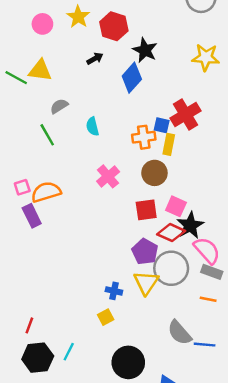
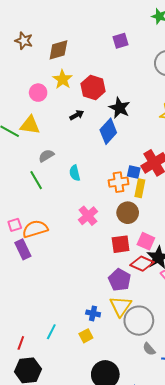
pink circle: (42, 24) -> (38, 93), moved
gray circle: (171, 268) -> (139, 321), moved
gray semicircle: (180, 333) -> (149, 349), size x0.6
cyan line: (69, 352) -> (51, 332), moved

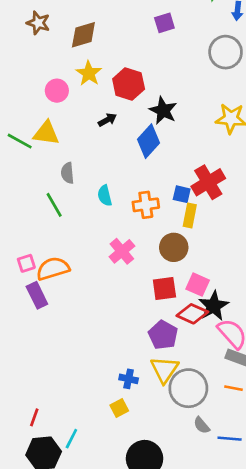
gray semicircle: (46, 156) -> (67, 173), turned -63
orange cross: (118, 182) -> (146, 205), moved
cyan line: (51, 332) -> (71, 439), moved

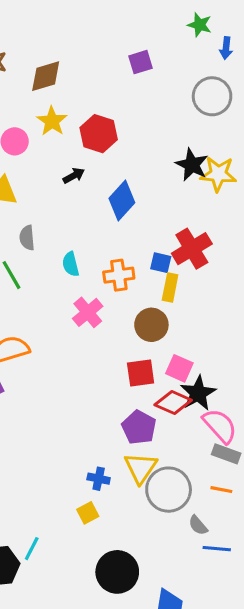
black star: (163, 111) -> (192, 165), moved
pink cross: (122, 251) -> (88, 312), moved
gray semicircle: (202, 425) -> (198, 525), moved

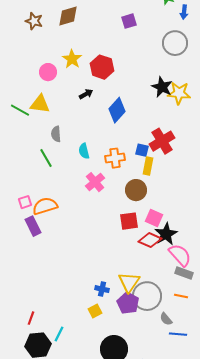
brown diamond: (46, 76) -> (68, 16), moved
purple pentagon: (139, 427) -> (128, 303), moved

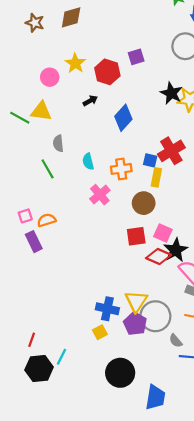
purple square: (129, 21) -> (136, 57), moved
orange semicircle: (45, 206) -> (47, 220), size x0.7
blue cross: (102, 289) -> (107, 309), size x1.5

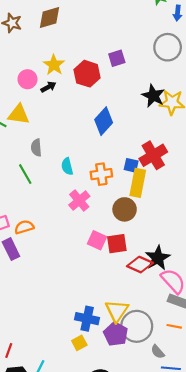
black arrow: (90, 101) -> (48, 87), moved
yellow rectangle: (156, 177) -> (138, 183), size x1.4
pink square: (163, 233) -> (97, 240), moved

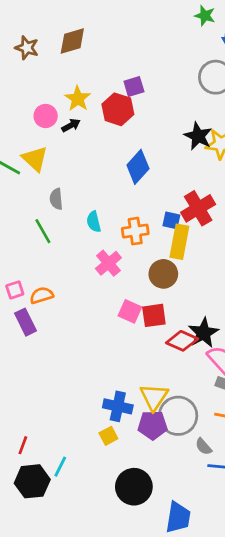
purple square: (117, 58) -> (134, 87), moved
yellow triangle: (19, 115) -> (35, 159), turned 35
purple pentagon: (116, 334) -> (153, 425), turned -30

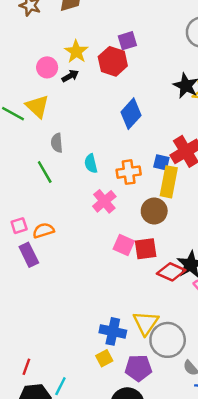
purple pentagon: (153, 425) -> (138, 368), moved

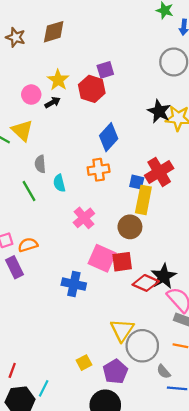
cyan semicircle: (91, 164) -> (59, 183), moved
orange cross: (129, 172) -> (99, 170), moved
pink square: (124, 245) -> (102, 258), size x1.4
blue cross: (113, 331) -> (74, 284), moved
purple pentagon: (138, 368) -> (115, 372), turned -30

